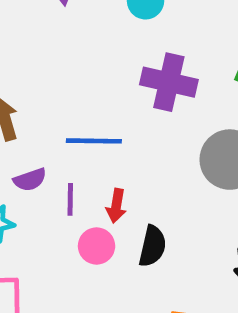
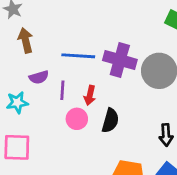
purple cross: (169, 82) -> (120, 60), moved

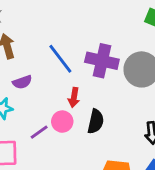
blue line: (78, 56) -> (60, 59), turned 52
purple line: (62, 90) -> (39, 132), moved, turned 54

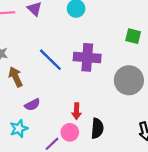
blue line: (60, 59) -> (50, 60), moved
purple cross: (102, 61) -> (87, 57), moved

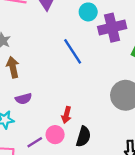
purple cross: (87, 57) -> (112, 28), moved, turned -30
blue line: (50, 60) -> (73, 51), moved

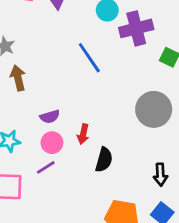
purple semicircle: (24, 99) -> (50, 117), moved
pink circle: (55, 135) -> (52, 143), moved

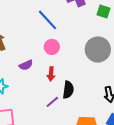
pink circle: (52, 143) -> (52, 47), moved
purple line: (46, 167) -> (52, 102), moved

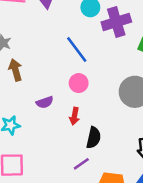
purple line: (52, 102) -> (81, 164), moved

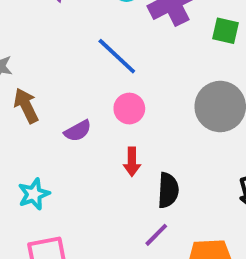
purple semicircle: (45, 102) -> (78, 131), moved

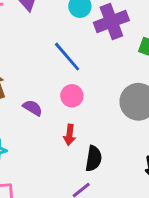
purple semicircle: (78, 131) -> (33, 108), turned -126

